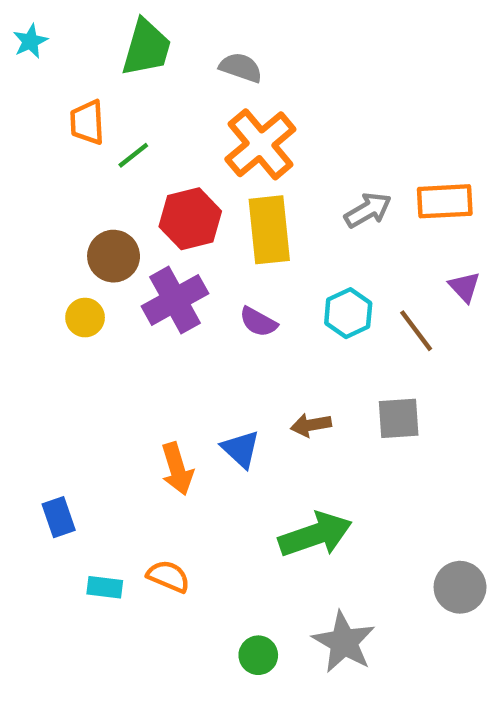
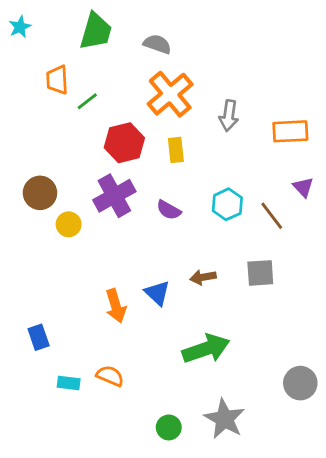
gray arrow: (368, 210) -> (229, 116), moved, turned 128
yellow rectangle: (269, 230) -> (176, 150), size x0.6
brown circle: (114, 256) -> (40, 193), moved
yellow circle: (85, 318) -> (69, 224), moved

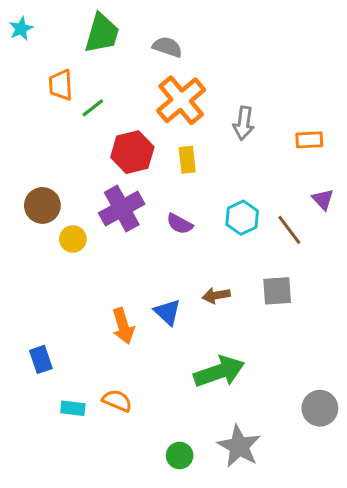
orange rectangle: (290, 131) -> (309, 140), size x0.7

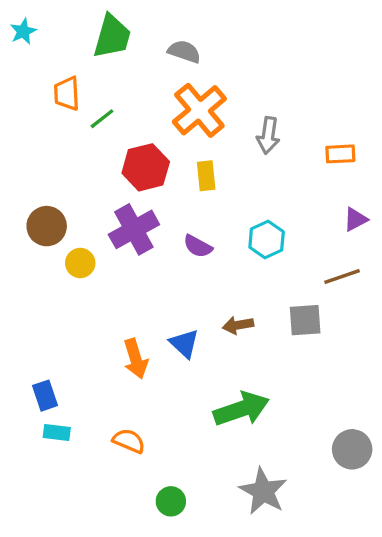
purple triangle: (323, 199) -> (355, 219), turned 45
brown line: (289, 230) -> (342, 276), moved, turned -72
cyan rectangle: (73, 408) -> (57, 433), moved
green circle: (180, 455) -> (171, 501), moved

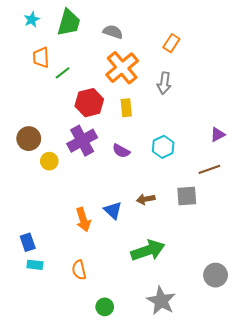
cyan star: (23, 31) -> (32, 20), moved
orange rectangle: (340, 154) -> (171, 43), moved, turned -54
orange semicircle: (129, 441) -> (79, 270), turned -126

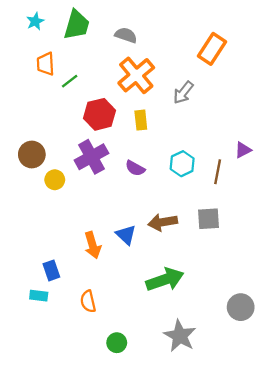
orange rectangle: (171, 43) -> (212, 49), moved, size x1.5
gray arrow: (164, 83) -> (183, 93), turned 30
brown line: (209, 169) -> (218, 172), moved, turned -60
brown arrow: (146, 199) -> (163, 222), size x1.4
blue rectangle: (28, 242) -> (51, 270), moved

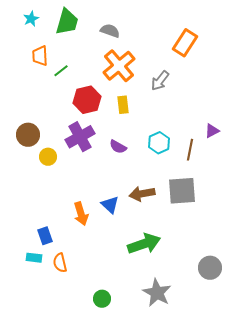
gray square: (209, 219) -> (182, 191), size x1.4
orange semicircle: (88, 301) -> (60, 263), moved

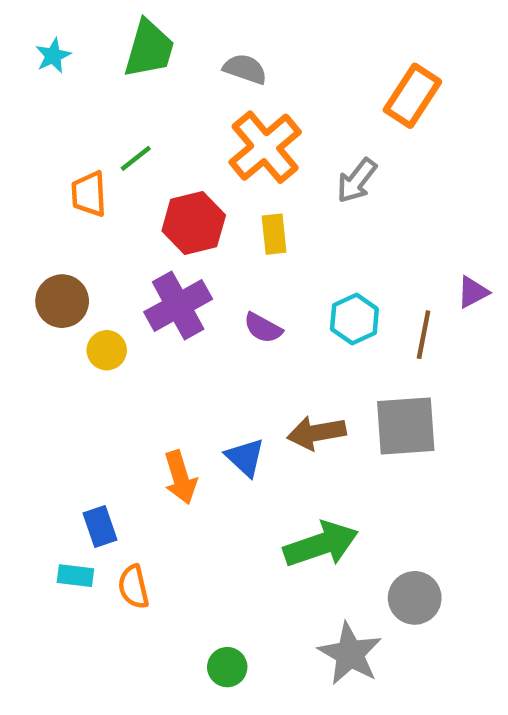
cyan star: (31, 19) -> (53, 56), moved
orange trapezoid: (40, 56) -> (89, 194), moved
gray circle: (210, 268) -> (415, 598), moved

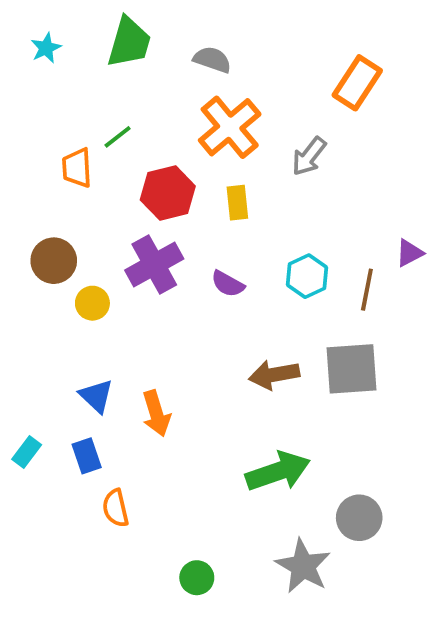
blue triangle: (245, 457) -> (96, 396), moved
cyan rectangle: (75, 576) -> (27, 452), moved, turned -60

